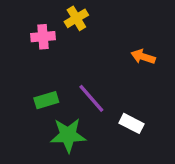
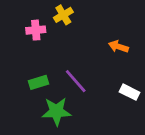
white rectangle: (131, 123) -> (129, 92), moved

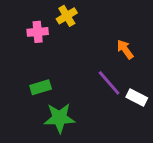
orange arrow: (118, 47) -> (125, 49), turned 36
purple line: (76, 81) -> (109, 83), moved

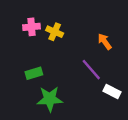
yellow cross: (67, 16) -> (55, 32), moved, turned -35
white rectangle: (137, 98) -> (112, 92), moved

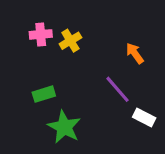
yellow cross: (55, 32) -> (70, 41), turned 35
green star: (50, 99) -> (64, 127), turned 30

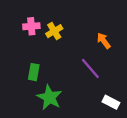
green rectangle: (44, 94) -> (34, 72), turned -63
white rectangle: (144, 118) -> (111, 102), moved

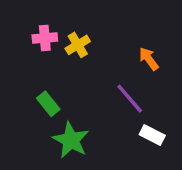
green rectangle: (34, 72) -> (48, 104), turned -49
white rectangle: (111, 102) -> (152, 135), moved

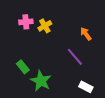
green rectangle: (48, 104) -> (23, 67), moved
white rectangle: (152, 135) -> (86, 87), moved

